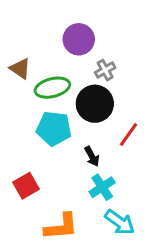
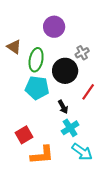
gray cross: (105, 70) -> (82, 53), moved
green ellipse: (52, 88) -> (36, 60), turned -65
red square: (26, 186) -> (24, 135), moved

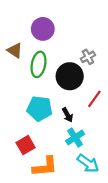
purple circle: (54, 27) -> (43, 29), moved
cyan pentagon: (37, 88) -> (40, 108), moved

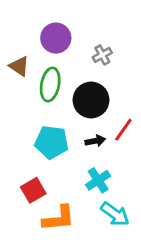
gray cross: (88, 57) -> (102, 55), moved
black arrow: (68, 115) -> (95, 141), moved, turned -72

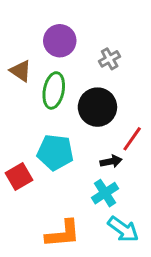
black arrow: (95, 141) -> (111, 161), moved
red square: (33, 190) -> (19, 176), moved

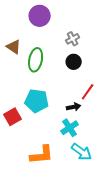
purple circle: (60, 41) -> (40, 16), moved
black circle: (97, 107) -> (74, 62), moved, size x0.6

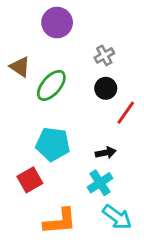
green ellipse: (36, 60) -> (51, 85), turned 30
red line: (88, 92) -> (126, 113), moved
red square: (13, 117) -> (30, 180), moved

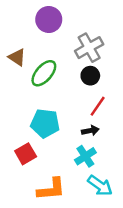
gray cross: (104, 55) -> (89, 48), size x1.6
red line: (126, 113) -> (98, 106), moved

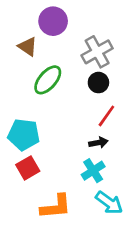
brown triangle: (17, 57) -> (28, 47), moved
cyan pentagon: (45, 123) -> (24, 135), moved

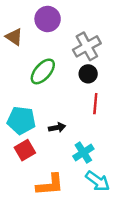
brown triangle: (28, 47) -> (14, 37), moved
red line: (106, 116) -> (95, 104), turned -30
black arrow: (98, 143) -> (57, 127), moved

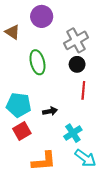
green ellipse: (43, 71) -> (37, 62), turned -55

